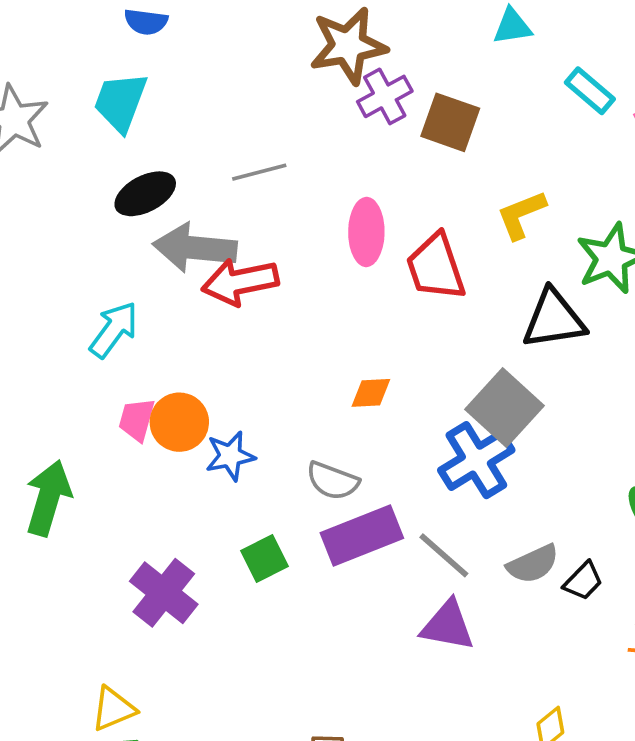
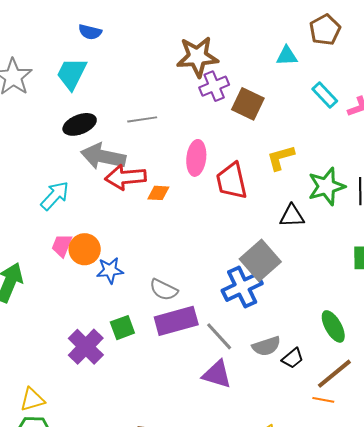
black triangle: (554, 319) -> (292, 216), size x0.7
orange diamond: (371, 393) -> (158, 193), moved
purple cross: (164, 593) -> (86, 347), moved

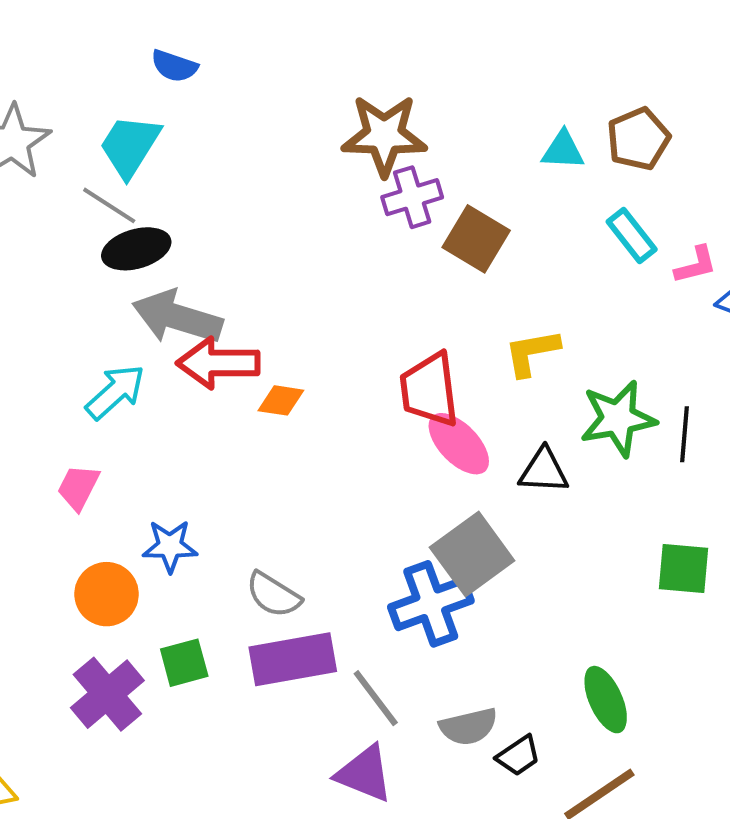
brown pentagon: (325, 30) -> (638, 139), moved
gray line: (142, 119) -> (109, 205), moved, turned 36
pink ellipse: (196, 158) -> (459, 444), moved, turned -56
cyan arrow: (55, 196) -> (115, 392), moved
orange circle: (85, 249) -> (107, 594), moved

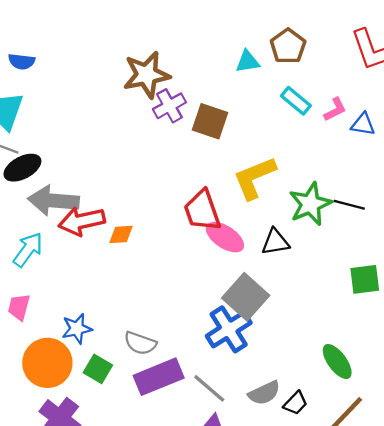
yellow L-shape: (532, 353) -> (254, 178), size x1.4
black line: (685, 434) -> (349, 205), turned -68
orange circle: (107, 594) -> (47, 363), size x1.4
green square: (184, 663) -> (98, 369), moved, turned -32

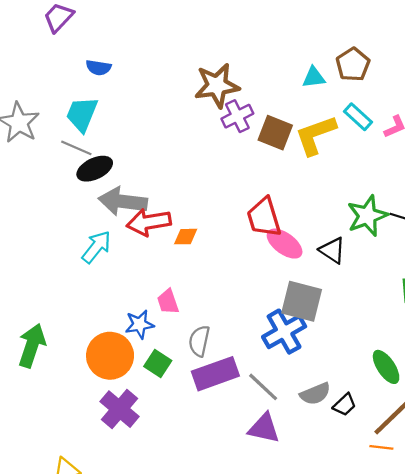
yellow L-shape: (254, 178) -> (316, 135), moved
black triangle: (275, 242) -> (332, 250), turned 40
gray square: (246, 297) -> (302, 301), turned -30
pink trapezoid: (19, 307) -> (168, 302), moved, turned -36
gray semicircle: (140, 343) -> (199, 341), turned 80

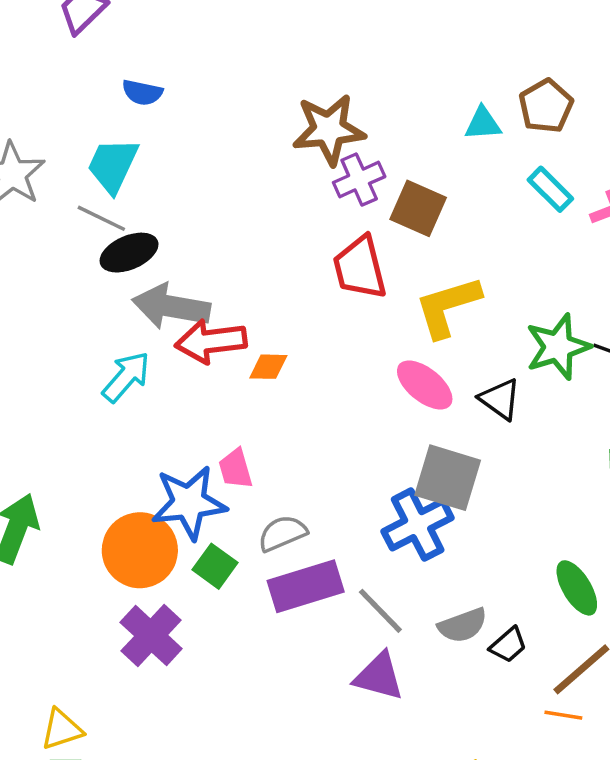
yellow L-shape: (316, 135) -> (448, 307), moved
red trapezoid: (264, 217) -> (360, 268), moved
blue star: (140, 324) -> (189, 503), size x1.6
gray semicircle: (199, 341) -> (282, 533), turned 52

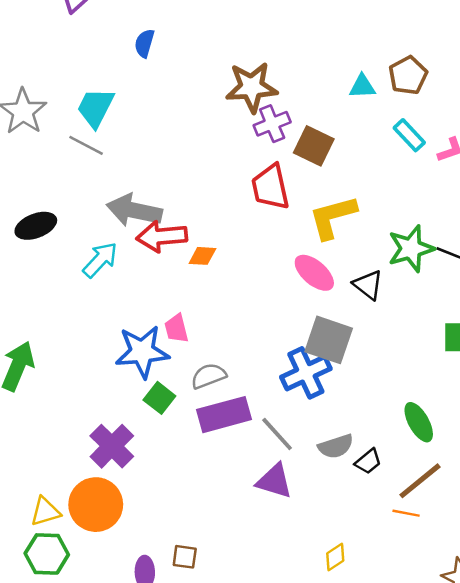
blue semicircle: (142, 93) -> (144, 43), moved, turned 92
black ellipse: (129, 253) -> (36, 226), moved
orange circle: (140, 550) -> (96, 505), moved

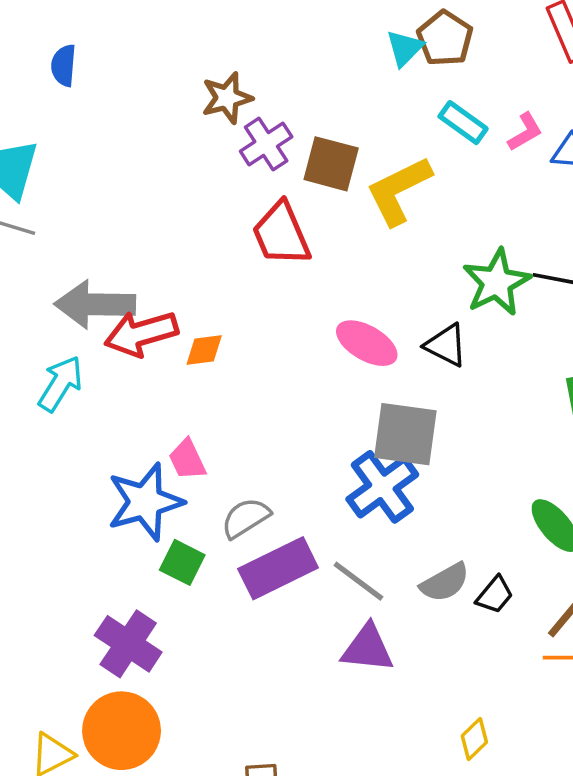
cyan triangle: (362, 86) -> (405, 48), moved, turned -32
brown star: (251, 87) -> (227, 98), size x0.7
yellow L-shape: (333, 217) -> (399, 191), moved

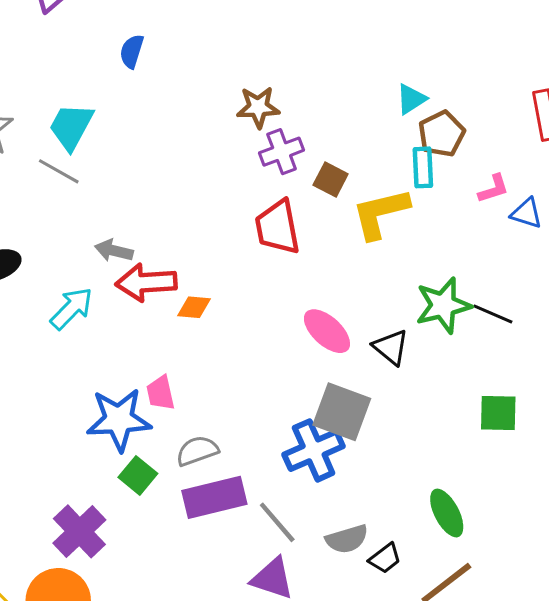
brown pentagon: (445, 38) -> (442, 134), moved
cyan rectangle: (463, 123) -> (423, 167), moved, turned 39
brown square: (331, 164) -> (331, 179), size x0.7
gray arrow: (95, 304) -> (114, 251), size x0.6

